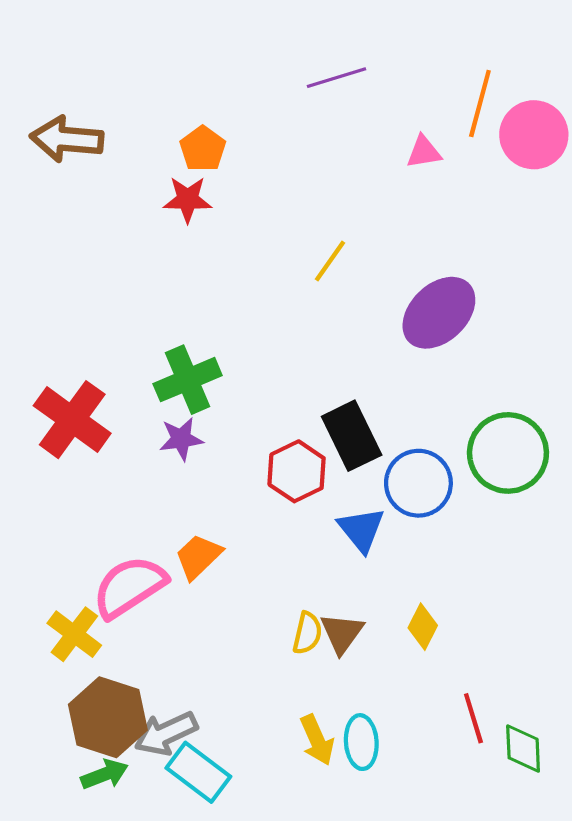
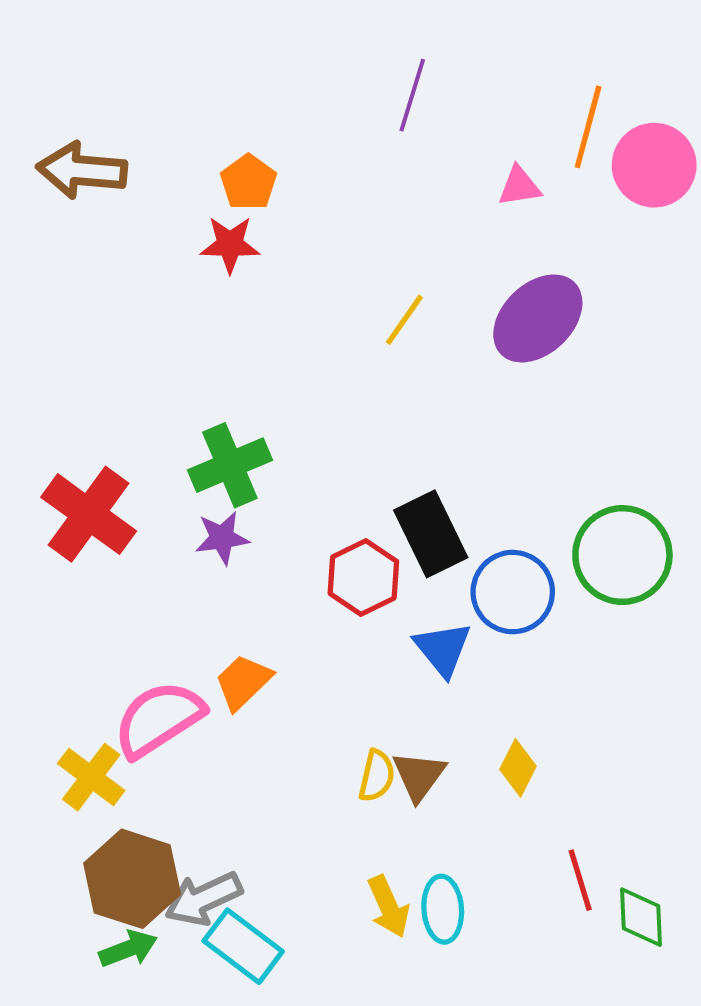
purple line: (336, 78) -> (412, 95), turned -56
purple ellipse: (439, 313) -> (538, 318), moved

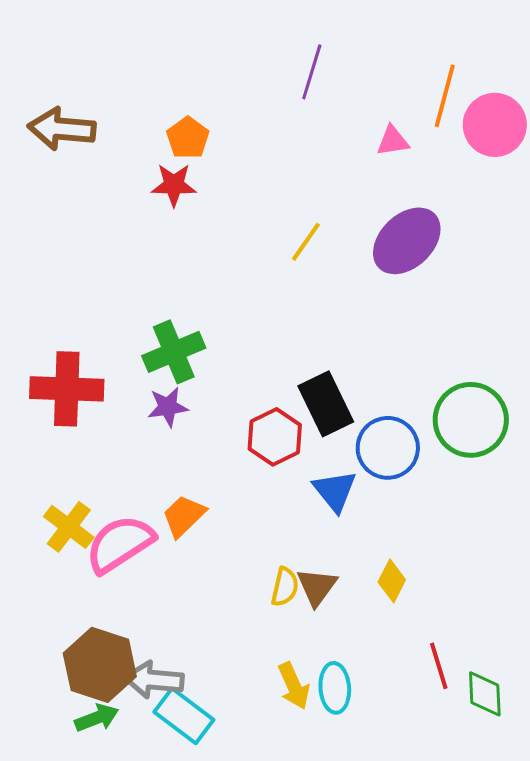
red cross: (89, 514) -> (67, 389), turned -34
yellow cross: (91, 777) -> (69, 527), moved
gray arrow: (204, 899) -> (154, 680), turned 30

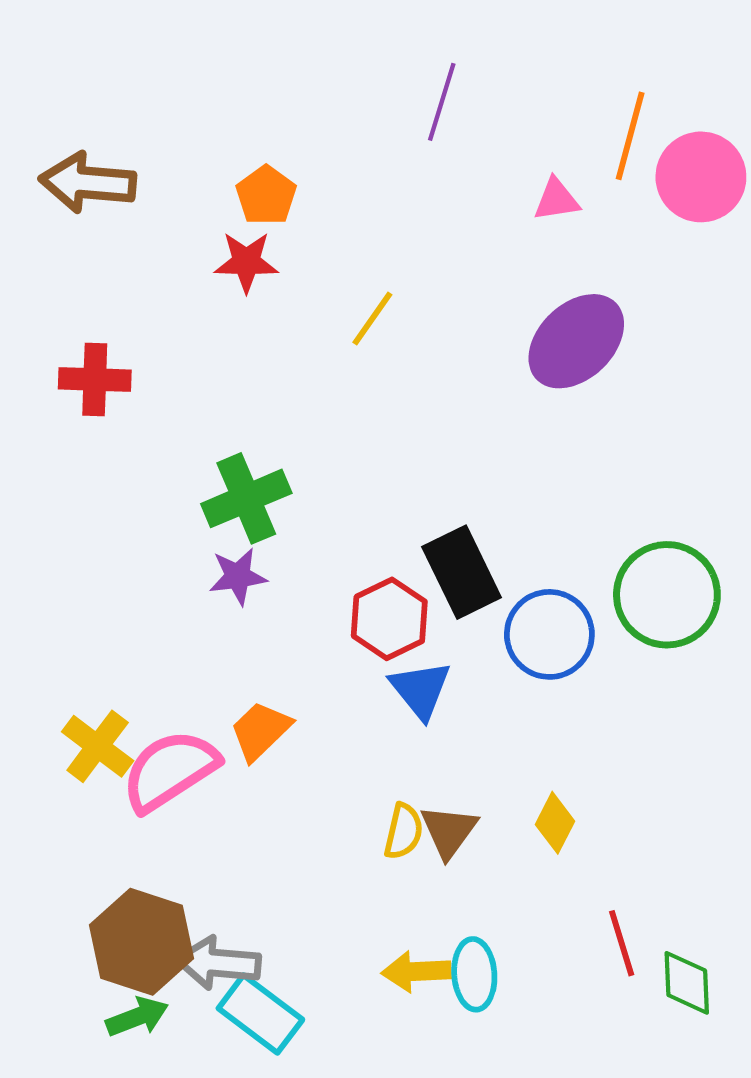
yellow line: (306, 242) -> (372, 319), moved
red cross: (67, 389) -> (95, 379), moved, size x0.7
blue triangle: (335, 491) -> (420, 690), moved
yellow arrow: (294, 686) -> (416, 971), turned 111

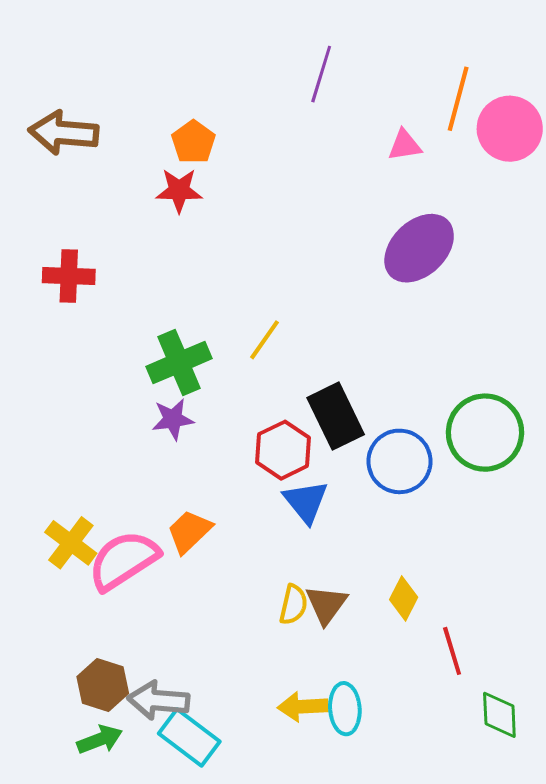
yellow line: (372, 319) -> (265, 340), moved
brown hexagon: (141, 942) -> (103, 685), size x0.7
red line: (622, 943) -> (452, 651), moved

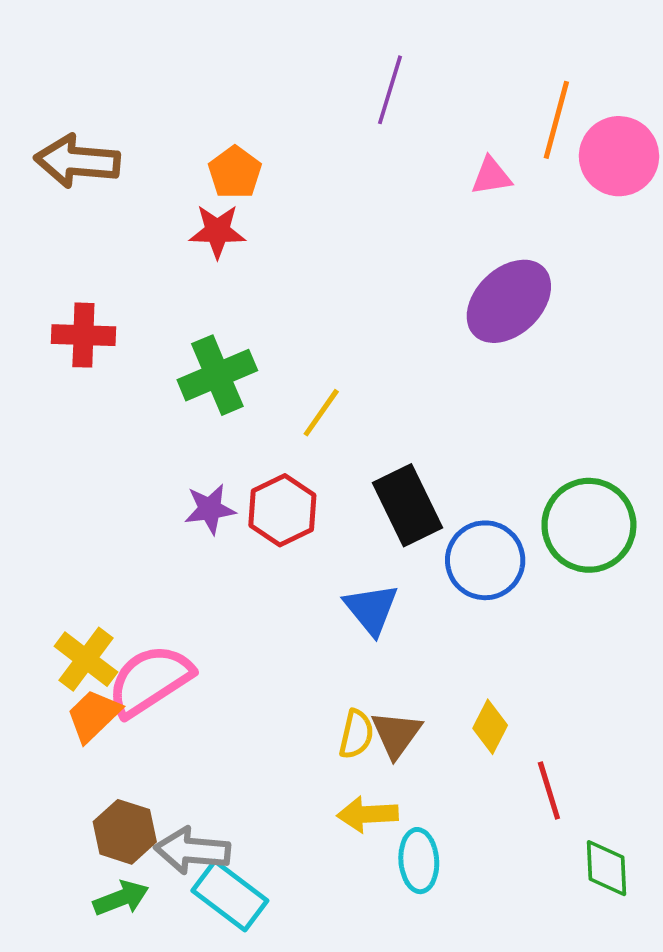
green cross: (179, 363) -> (217, 375), moved
red hexagon: (283, 450) -> (282, 510), moved
orange trapezoid: (189, 531) -> (93, 715), moved
yellow arrow: (303, 707) -> (367, 814), moved

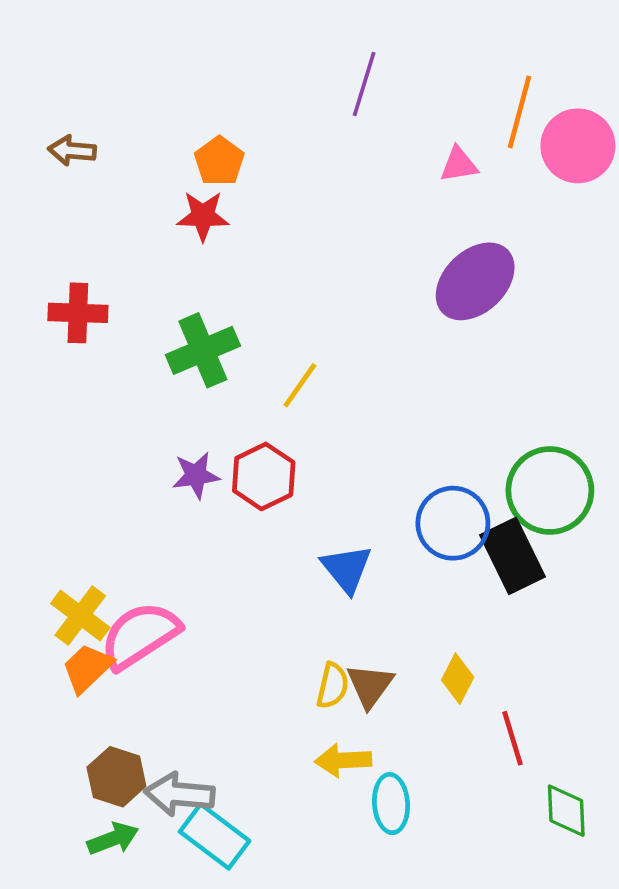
brown arrow: (77, 161) -> (72, 151), size x0.6
black rectangle: (408, 505) -> (512, 556), moved

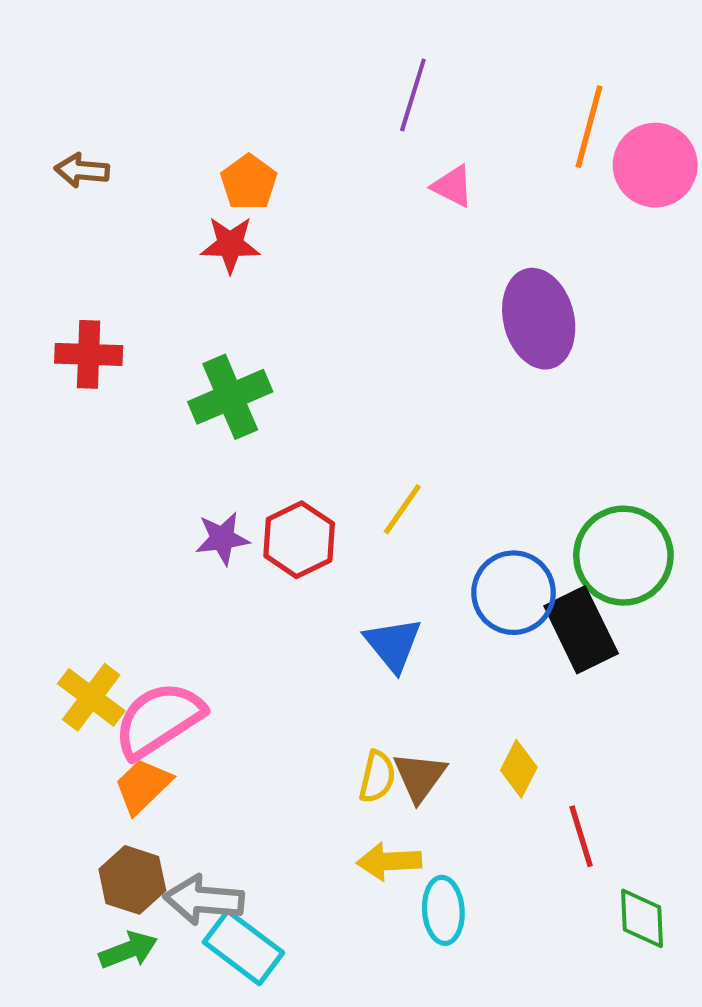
pink triangle: (459, 165) -> (453, 186), moved, turned 36
purple ellipse: (475, 281) -> (539, 319), turned -60
yellow line: (300, 385) -> (402, 509), moved
orange trapezoid: (87, 668) -> (143, 786), moved

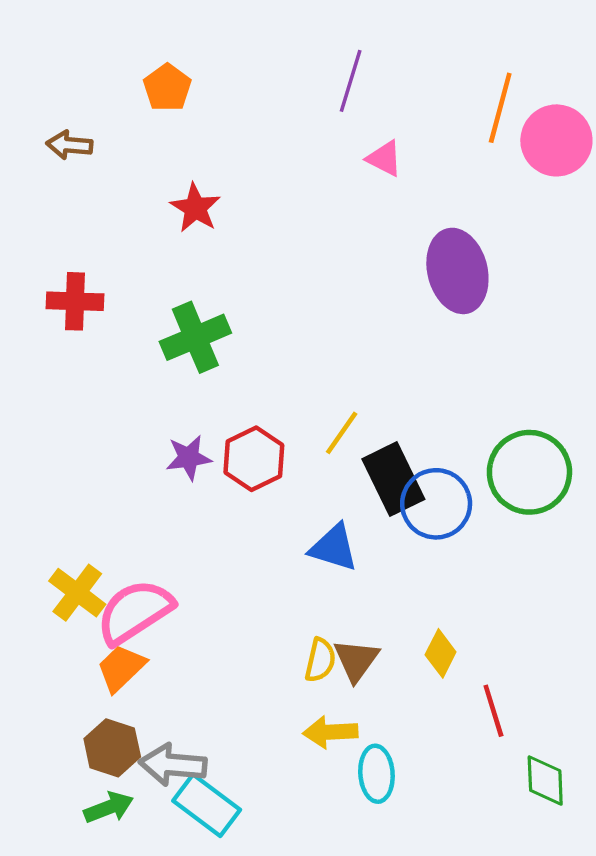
orange pentagon: (249, 182) -> (167, 88), moved
red star: (230, 245) -> (195, 208), turned 30
black rectangle: (581, 630) -> (393, 479), moved
blue triangle: (393, 644) -> (334, 548), turned -34

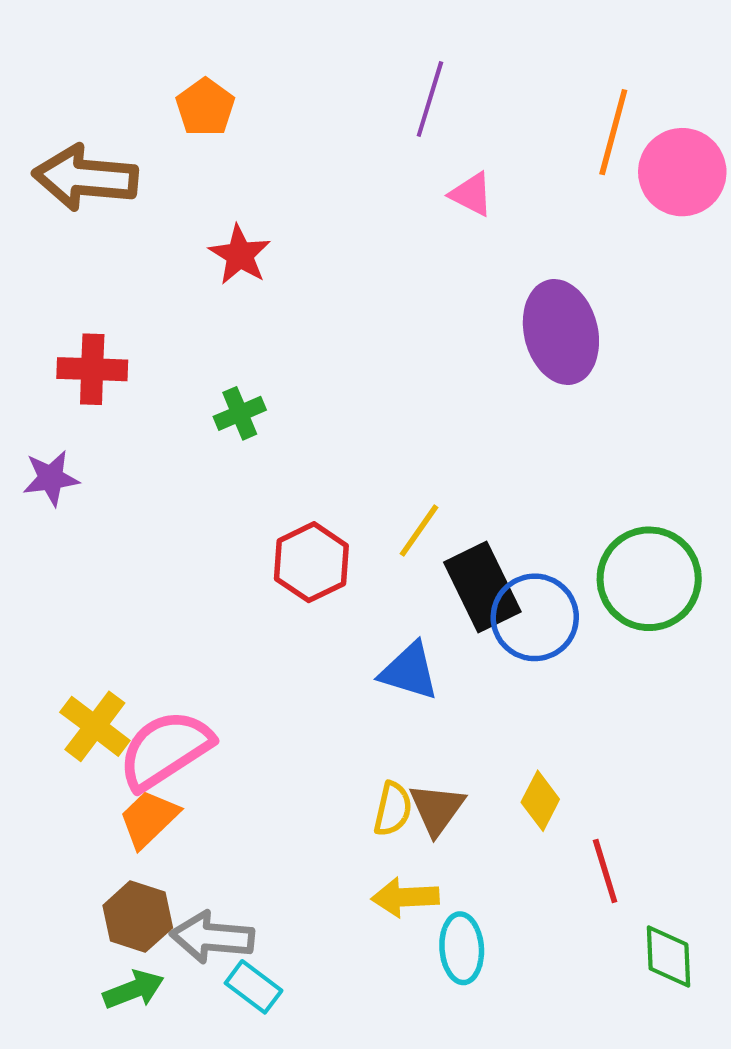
brown arrow: (69, 145) -> (85, 178), size x1.8
green cross: (195, 337) -> (240, 413), size x0.6
purple star: (189, 458) -> (51, 478), moved
cyan rectangle: (207, 805) -> (254, 987), size x0.7

